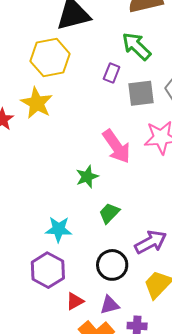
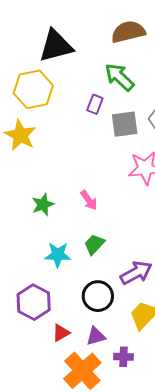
pink arrow: (116, 146) -> (89, 200), moved, size x0.6
green star: (87, 177) -> (43, 204), moved
cyan star: (59, 229) -> (58, 255), moved

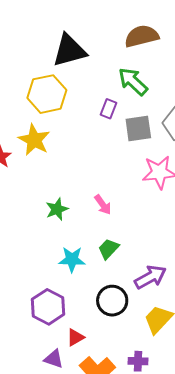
purple triangle: (96, 336) -> (54, 359), moved, turned 35

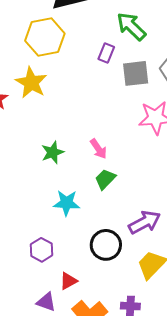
green trapezoid: (108, 249) -> (105, 179), moved
purple hexagon: (48, 307) -> (42, 250), size x0.7

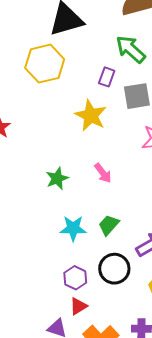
yellow star: (31, 83) -> (91, 115), moved
green trapezoid: (105, 179) -> (109, 225), moved
purple hexagon: (42, 250) -> (75, 278), moved

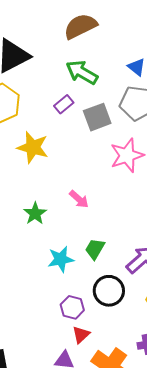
purple rectangle: (107, 77) -> (64, 104), turned 42
yellow star: (91, 115) -> (33, 147), moved

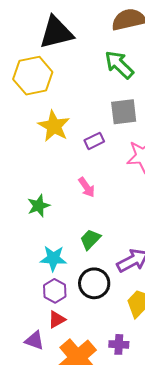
purple rectangle: (64, 104) -> (94, 141), moved
green star: (35, 213) -> (39, 206), moved
cyan star: (61, 259) -> (53, 258), moved

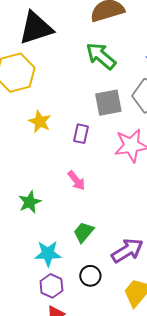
yellow star: (54, 126) -> (40, 122), size x0.7
purple rectangle: (94, 141) -> (81, 134), turned -48
black circle: (94, 283) -> (90, 276), size x0.7

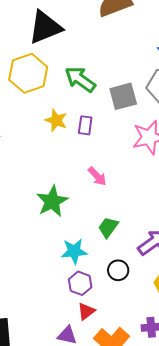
green arrow: (101, 56) -> (80, 79), moved
purple rectangle: (81, 134) -> (85, 125), moved
green star: (30, 202) -> (52, 201), size x1.4

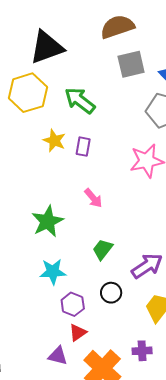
gray square: (123, 96) -> (131, 64), moved
cyan star: (74, 251) -> (53, 272), moved

